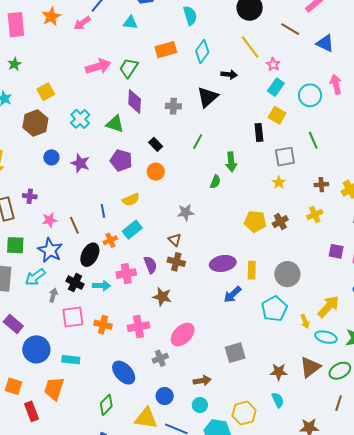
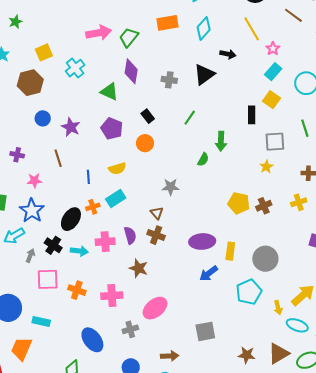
cyan cross: (80, 119) -> (75, 68), moved
brown line: (74, 225) -> (58, 158), moved

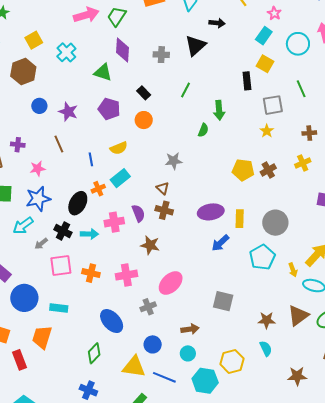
pink star: (273, 49) -> (274, 13), moved
blue star: (32, 211) -> (38, 199), turned 30
gray arrow: (30, 256) -> (41, 244), turned -144
gray square: (205, 331) -> (223, 301), turned 30

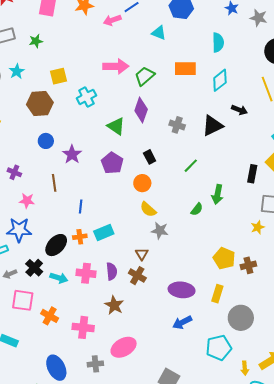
yellow semicircle: (119, 148) -> (148, 209), moved, turned 48
yellow rectangle: (240, 219) -> (217, 294), moved

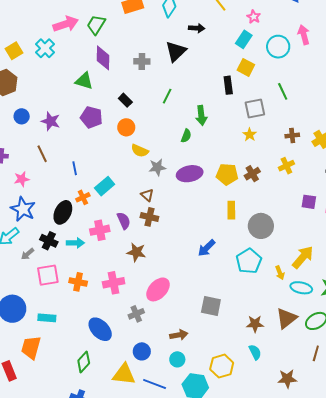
cyan cross: (86, 97) -> (45, 48), moved
blue star: (19, 230) -> (23, 209), turned -30
purple ellipse: (182, 290) -> (190, 174), moved

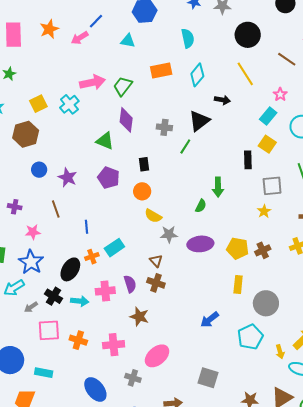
green line: (167, 96) -> (185, 147), moved
black rectangle: (125, 100) -> (144, 164), turned 32
gray cross: (136, 314) -> (133, 378), turned 35

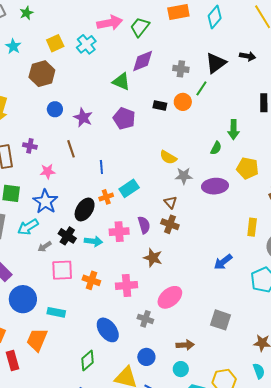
black arrow: (222, 100) -> (248, 56), moved
purple diamond: (126, 120) -> (143, 61), turned 60
black rectangle: (144, 164) -> (160, 106), turned -72
orange circle: (142, 191) -> (183, 102), moved
yellow pentagon: (238, 248) -> (248, 168), moved

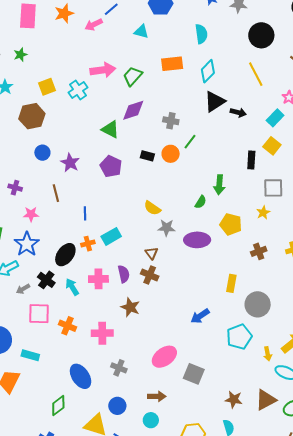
black triangle: (216, 63) -> (215, 101), moved
cyan arrow: (93, 241) -> (72, 287), turned -132
pink ellipse: (170, 297) -> (164, 357), moved

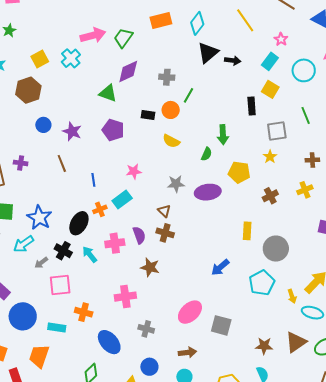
yellow semicircle: (152, 208) -> (171, 141), moved
pink star: (31, 214) -> (134, 171), moved
orange cross: (68, 326) -> (84, 312), moved

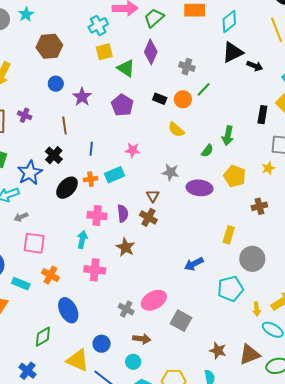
yellow square: (40, 59) -> (104, 52), moved
purple diamond: (128, 71) -> (151, 52), turned -55
black cross: (63, 251) -> (54, 155), moved
cyan arrow: (90, 254) -> (82, 240), moved, turned 36
gray cross: (146, 329) -> (126, 309), moved

